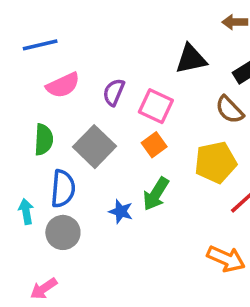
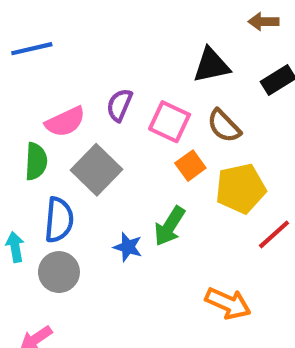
pink semicircle: (63, 85) -> (65, 122), moved
brown semicircle: (230, 110) -> (224, 126), moved
orange square: (154, 145) -> (190, 166), moved
orange arrow: (226, 259) -> (228, 303), moved

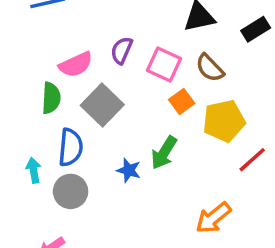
orange arrow: (228, 303) -> (213, 218), turned 117

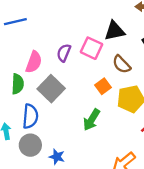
pink semicircle: (76, 64) -> (34, 62), turned -45
pink square: (164, 64) -> (91, 48), moved
blue star: (129, 170) -> (57, 157), moved

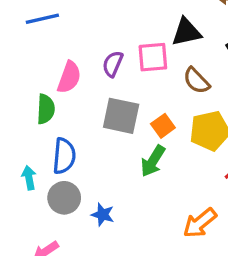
pink square: (91, 48) -> (153, 57), turned -30
orange square: (103, 86) -> (163, 126), moved
gray square: (51, 89) -> (121, 116), moved, turned -32

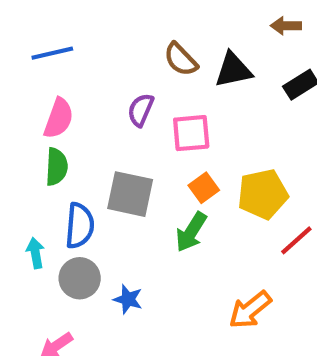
pink square: (153, 57) -> (191, 133), moved
pink semicircle: (69, 77) -> (59, 118), moved
brown semicircle: (196, 81) -> (181, 59), moved
gray square: (121, 116) -> (130, 194), moved

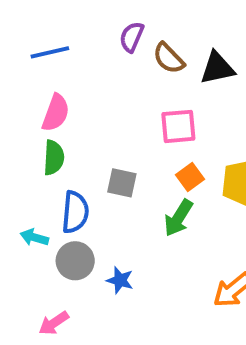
purple semicircle: (141, 110) -> (132, 37), moved
gray square: (130, 194) -> (122, 183), size x0.7
cyan arrow: (35, 253) -> (34, 237), turned -64

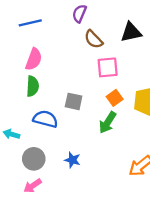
brown semicircle: (169, 58) -> (93, 39), moved
blue semicircle: (75, 212) -> (45, 119), turned -80
cyan arrow: (34, 237) -> (11, 134), moved
gray circle: (75, 261) -> (34, 159), moved

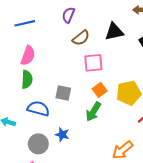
brown semicircle: (93, 39) -> (81, 38), turned -84
gray circle: (34, 159) -> (38, 144), moved
blue star: (72, 160) -> (62, 135), moved

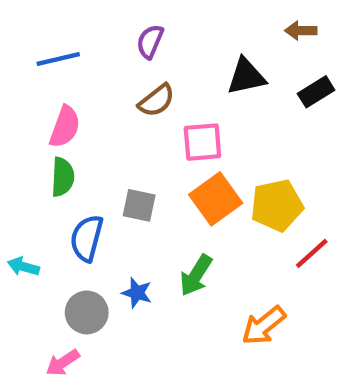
brown semicircle: (81, 38) -> (157, 101), moved
orange square: (100, 90) -> (216, 199), size x1.6
blue semicircle: (38, 109) -> (87, 238), turned -90
green arrow: (93, 112) -> (196, 275), moved

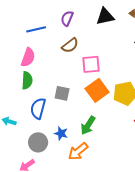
blue line: (58, 59) -> (36, 29), moved
black triangle: (246, 76) -> (105, 16), moved
orange arrow: (264, 326) -> (78, 151), moved

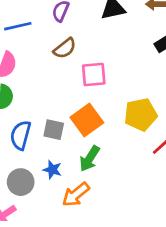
orange square: (97, 90) -> (87, 120), moved
gray square: (62, 93) -> (54, 130), moved

